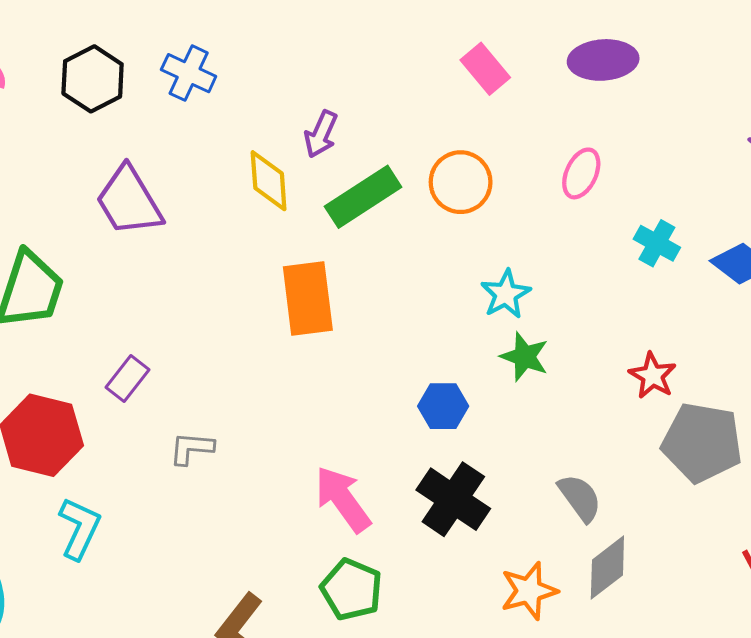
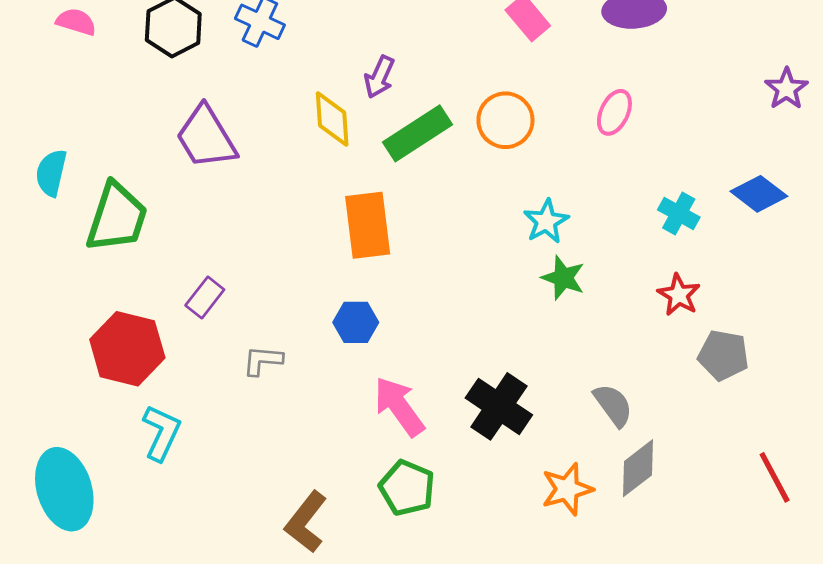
cyan cross: (657, 243) -> (679, 213), moved
blue hexagon: (443, 406) -> (356, 322), moved
gray pentagon: (702, 443) -> (723, 355), size x0.7

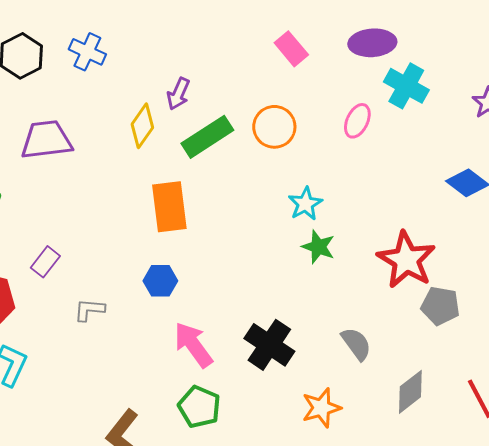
yellow diamond: (332, 119) -> (142, 126), turned 39
purple trapezoid: (206, 137) -> (46, 140), turned 114
cyan cross: (679, 213) -> (406, 86), moved, size x1.4
red star: (679, 295) -> (406, 260), size x1.8
gray diamond: (638, 468) -> (410, 392), moved

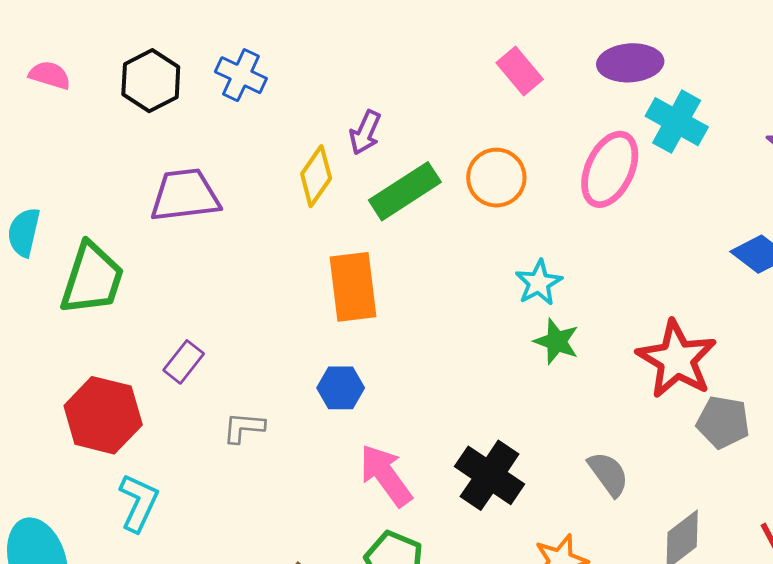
pink ellipse: (357, 121) -> (610, 169), size x1.6

